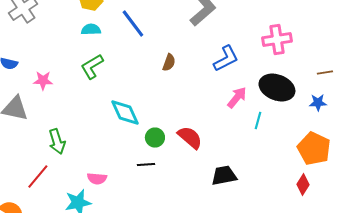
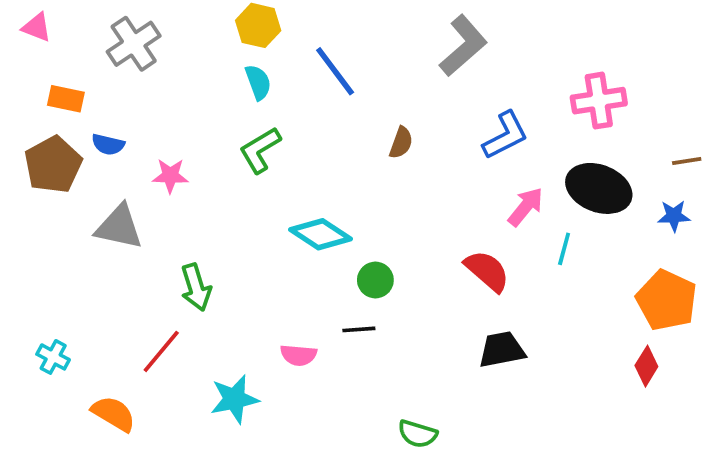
cyan semicircle: (91, 30) -> (258, 82), turned 72
cyan diamond: (125, 113) -> (320, 234), turned -32
red semicircle: (190, 138) -> (487, 271), moved
pink semicircle: (97, 179) -> (298, 355), moved

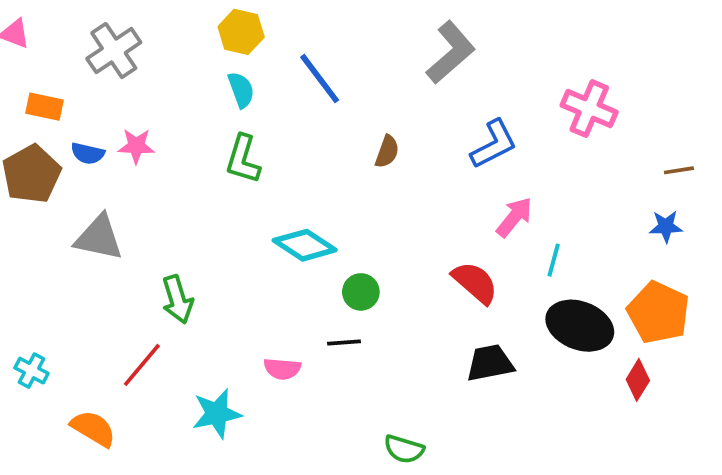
pink cross: (599, 101) -> (589, 109), turned 32
green L-shape: (260, 150) -> (243, 159), turned -42
pink star: (170, 176) -> (136, 146), moved
black ellipse: (599, 188) -> (580, 326), moved

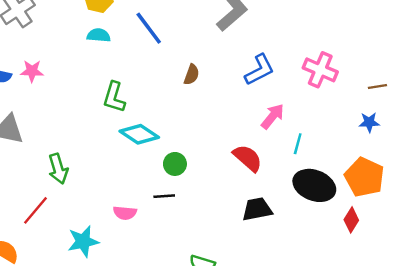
cyan semicircle: (241, 90) -> (99, 35), turned -65
pink cross: (589, 109) -> (320, 70), moved
green L-shape: (243, 159) -> (114, 97), moved

